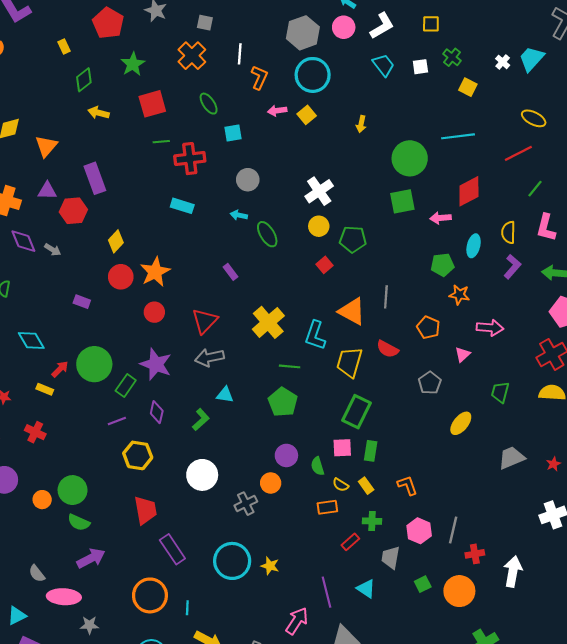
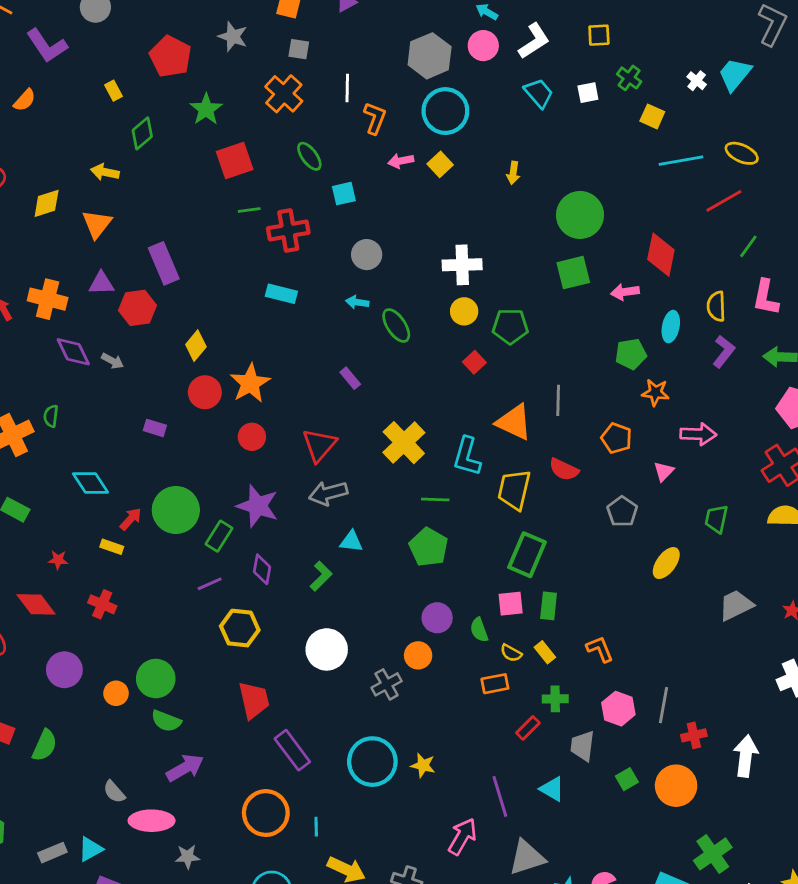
yellow arrow: (99, 113) -> (105, 172), moved
cyan line: (458, 136) -> (681, 161), moved
white cross: (319, 191) -> (462, 265), turned 36
red diamond: (469, 191) -> (661, 255), turned -48

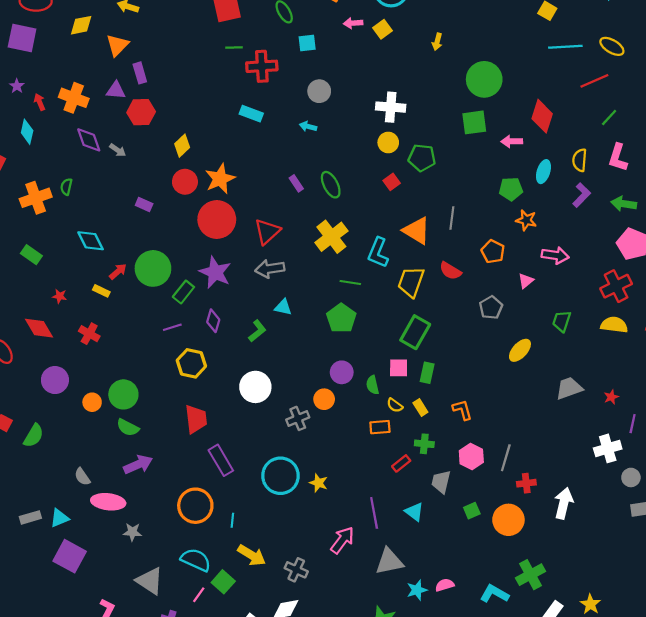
purple rectangle: (164, 263) -> (140, 73), moved, size x0.7
green ellipse: (396, 326) -> (331, 185), moved
red circle: (252, 437) -> (217, 219), size x1.8

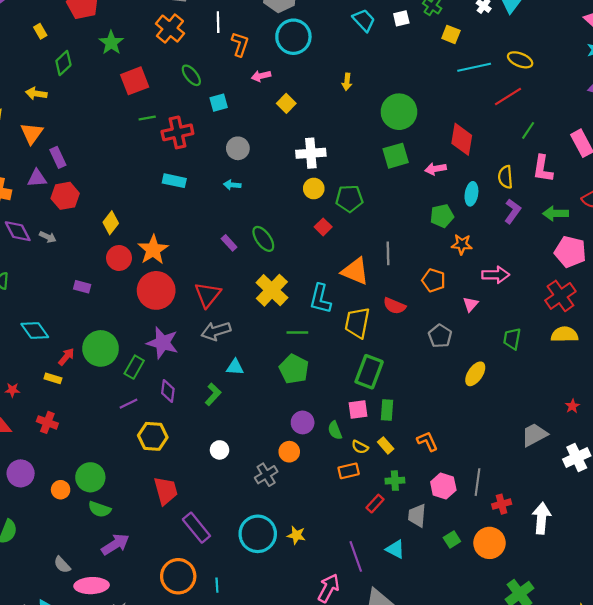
yellow square: (383, 29) -> (286, 103), moved
white circle: (255, 387) -> (220, 450), size x0.6
gray trapezoid: (569, 388) -> (534, 435), moved

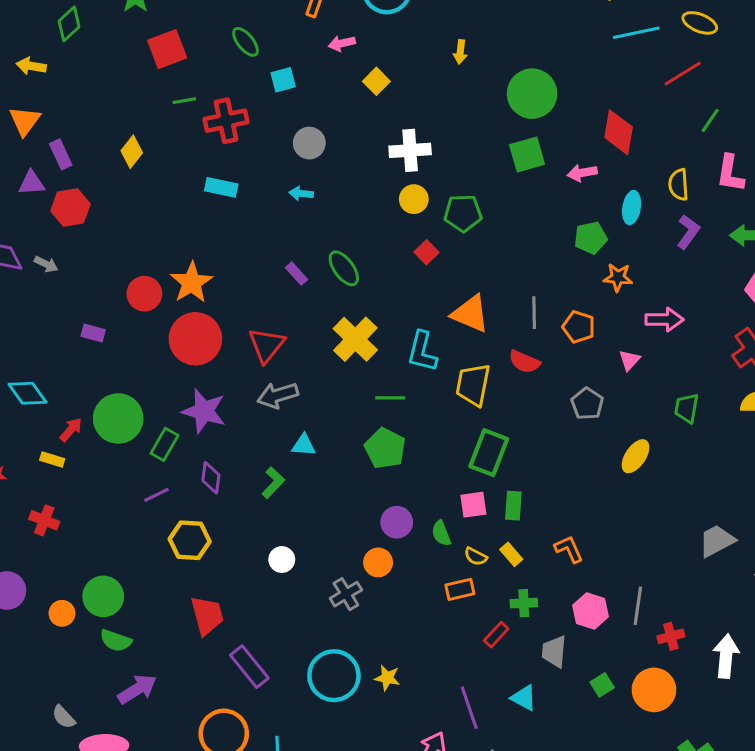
yellow diamond: (111, 223) -> (132, 152), moved
gray line: (388, 253) -> (534, 313), moved

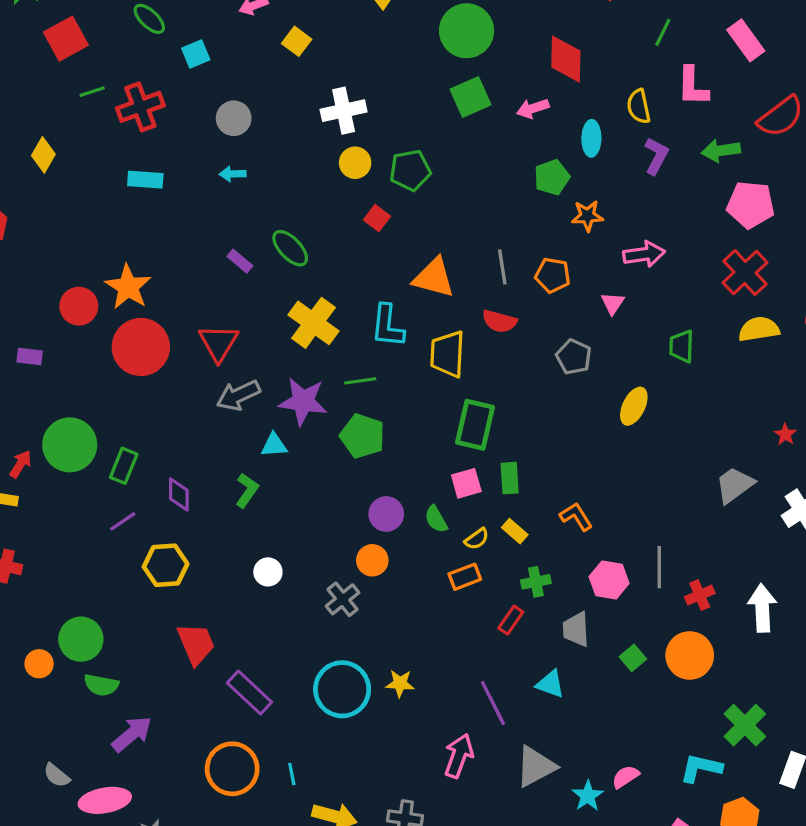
purple star: (204, 411) -> (303, 401), moved
yellow semicircle: (476, 556) -> (477, 539), turned -55

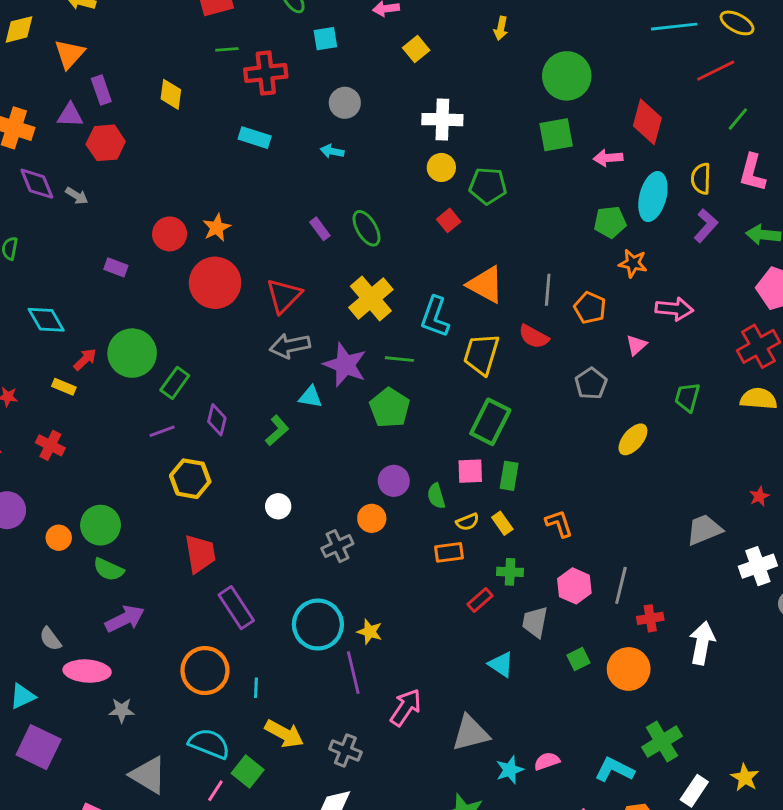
cyan ellipse: (591, 138) -> (653, 197), size x1.5
yellow diamond: (43, 155) -> (171, 94), turned -36
orange star: (128, 287) -> (217, 228), size x0.7
purple line: (493, 703) -> (353, 673), moved

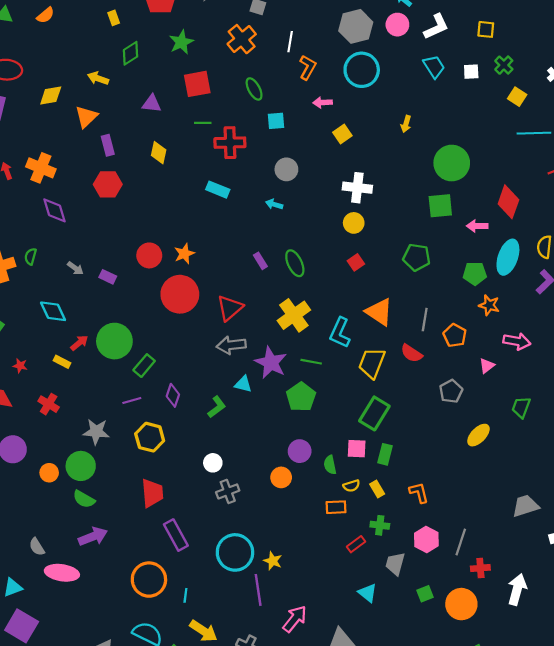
purple triangle: (70, 115) -> (152, 104), moved
green pentagon: (488, 186) -> (417, 257), moved
gray arrow: (77, 196) -> (75, 268), moved
gray cross: (337, 546) -> (228, 491), moved
gray star: (122, 710) -> (96, 432), moved, size x1.4

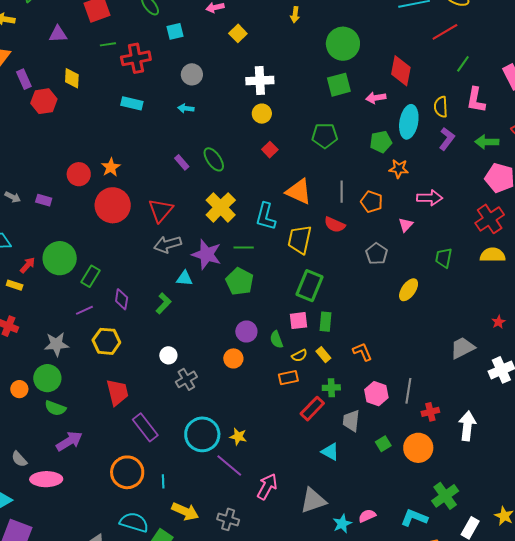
red hexagon: (108, 184) -> (44, 101), moved
red rectangle: (356, 544) -> (312, 409), size x1.4
purple line: (258, 590) -> (229, 465), turned -32

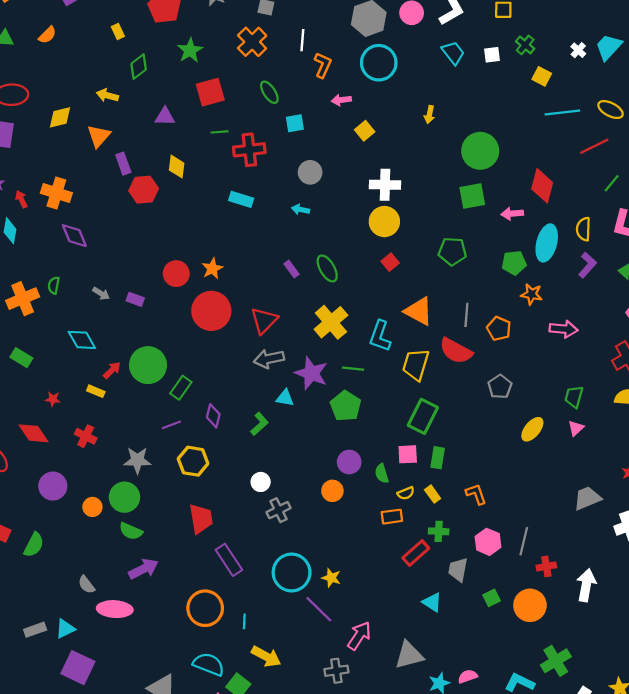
yellow circle: (262, 114) -> (384, 222), size x1.4
red semicircle: (335, 225) -> (456, 351), size x1.4
pink triangle: (406, 225) -> (576, 428), moved
gray cross: (228, 519) -> (336, 671), moved, turned -30

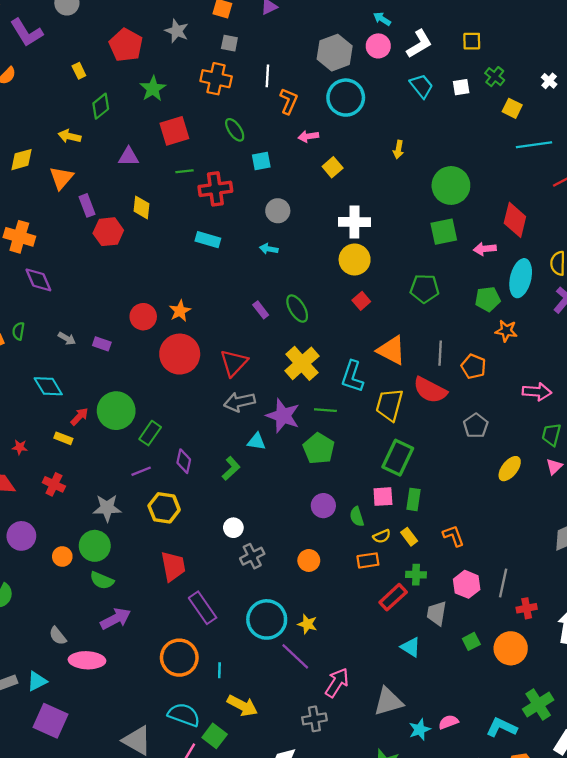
orange cross: (252, 42) -> (216, 79), turned -32
pink arrow: (564, 329) -> (537, 392), moved
orange circle: (332, 491) -> (309, 560), moved

